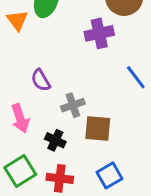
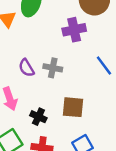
gray cross: (73, 105) -> (53, 68), moved, turned 30

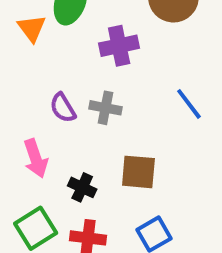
purple cross: (74, 30) -> (119, 46), moved

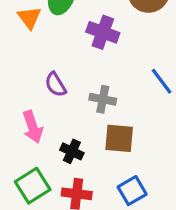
purple cross: (119, 46) -> (103, 32), turned 32
gray cross: (105, 108) -> (103, 99), moved

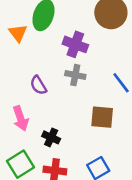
gray cross: (103, 99) -> (75, 75), moved
brown square: (119, 138) -> (102, 117), moved

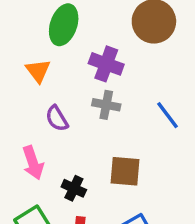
orange triangle: (18, 33) -> (38, 71), moved
brown square: (102, 117) -> (125, 171), moved

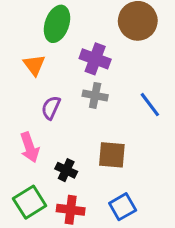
purple semicircle: (57, 118) -> (51, 108), turned 55

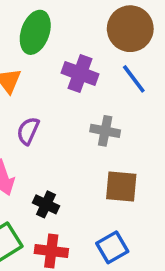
gray cross: (95, 95) -> (105, 131), moved
blue line: (150, 105) -> (134, 79), moved
brown square: (112, 155) -> (121, 186), moved

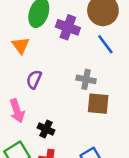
purple cross: (80, 74) -> (68, 27), moved
brown square: (121, 186) -> (98, 104), moved

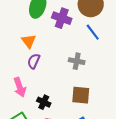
orange triangle: (21, 45) -> (29, 41), moved
brown square: (98, 104) -> (81, 95), moved

